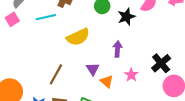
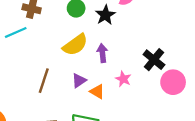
yellow semicircle: (78, 37) -> (75, 45), moved
purple triangle: (93, 69) -> (79, 81), turned 40
brown line: (56, 74) -> (44, 81), moved

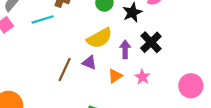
black cross: (154, 60) -> (151, 42), moved
purple triangle: (79, 81) -> (89, 63), moved, turned 49
orange triangle: (97, 92) -> (115, 76), moved, turned 49

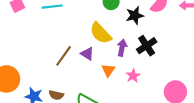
yellow semicircle: (99, 38) -> (101, 33), turned 65
orange triangle: (115, 76) -> (108, 70), turned -32

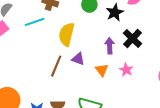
yellow semicircle: (101, 33) -> (67, 34), moved, turned 70

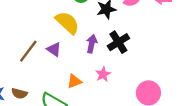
yellow semicircle: (67, 34) -> (67, 23), moved, turned 105
orange triangle: (102, 70) -> (74, 81), moved, turned 32

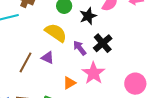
purple arrow: (92, 44) -> (80, 48), turned -42
pink star: (103, 74) -> (93, 73), size x1.6

